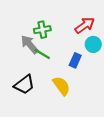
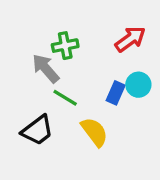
cyan circle: (93, 44) -> (138, 85), moved
green line: (42, 54) -> (65, 98), moved

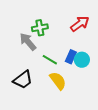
cyan circle: (138, 85) -> (82, 60), moved
green line: (65, 98) -> (50, 60), moved

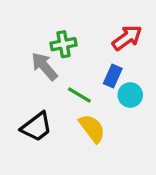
blue rectangle: (71, 57) -> (113, 76), moved

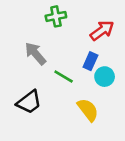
green cross: (63, 44) -> (56, 16), moved
yellow semicircle: (92, 128) -> (88, 110), moved

